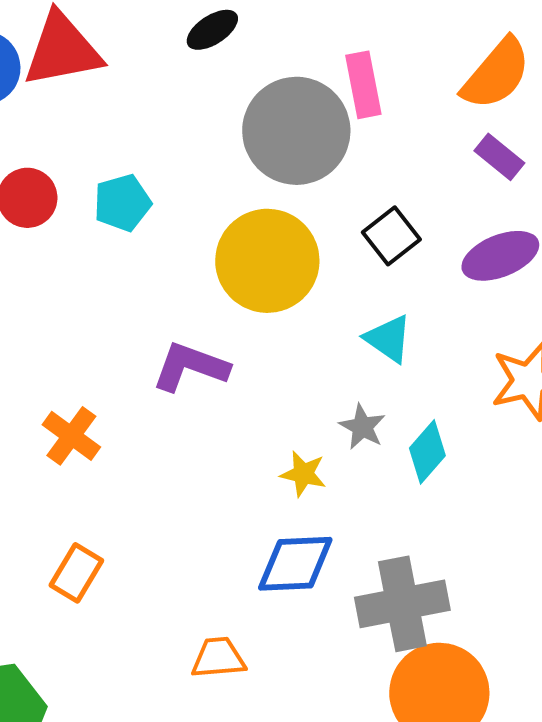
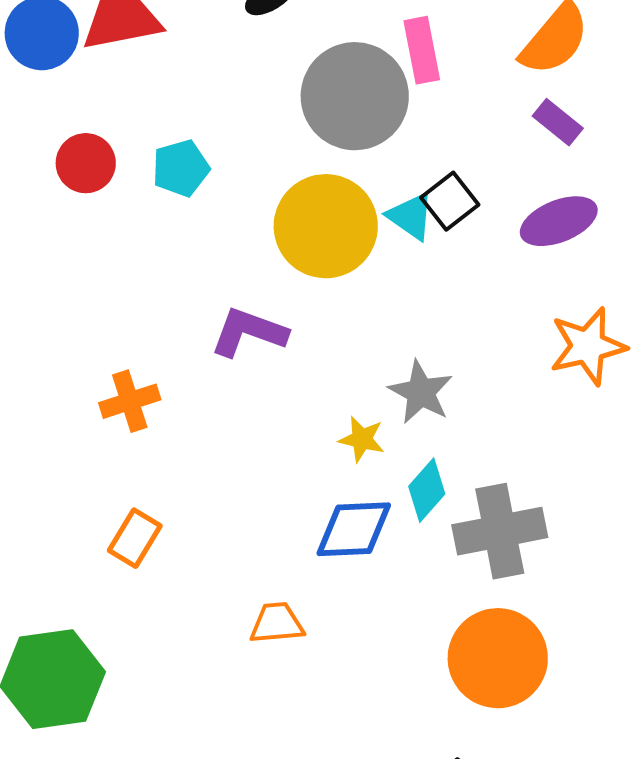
cyan triangle: (388, 339) -> (411, 216), moved
gray star: (362, 427) -> (421, 392), size x1.4
orange cross: (71, 436) -> (130, 401), turned 36
cyan diamond: (427, 452) -> (427, 490), moved
gray cross: (402, 604) -> (500, 531), moved

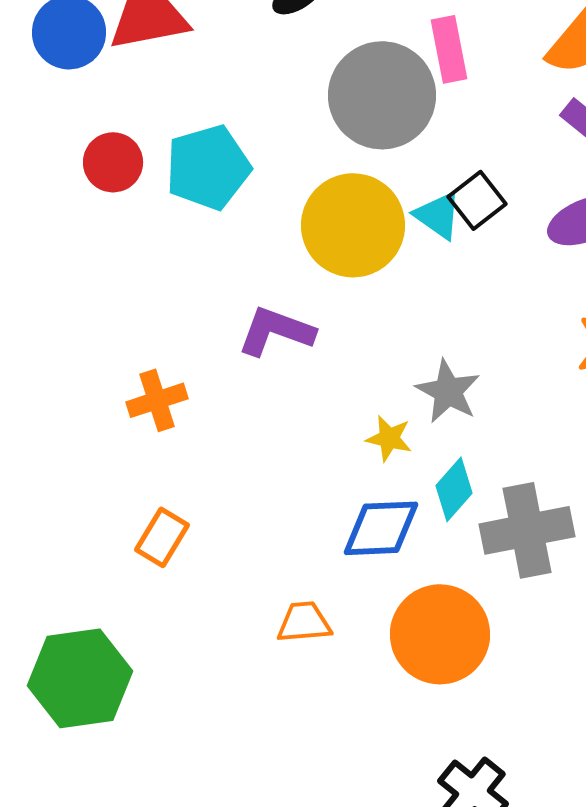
cyan pentagon: (181, 168) -> (208, 167), size x1.5
orange circle: (498, 658) -> (440, 634), moved

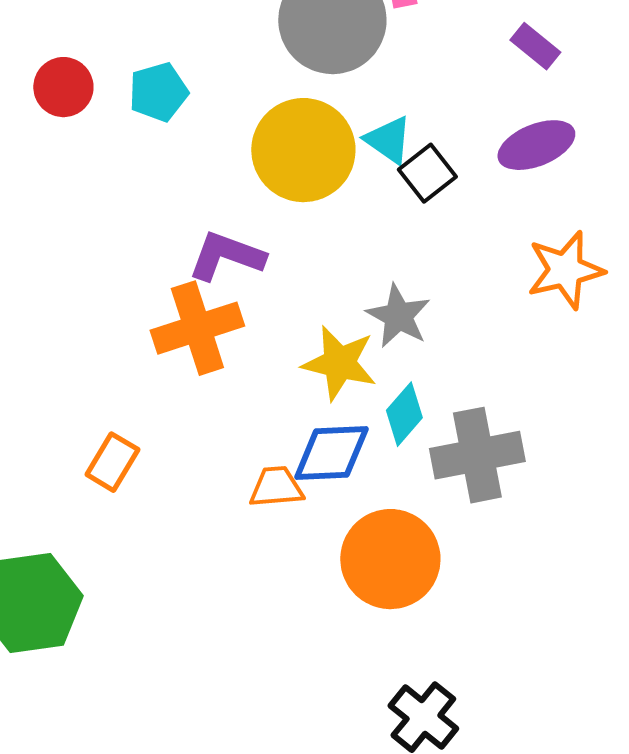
cyan pentagon: (208, 167) -> (158, 92), size x0.7
black square: (477, 200) -> (427, 173), moved
orange cross: (157, 400) -> (197, 328), moved, size x1.5
yellow star: (389, 438) -> (339, 363), size x1.6
orange trapezoid: (304, 622) -> (276, 487), moved

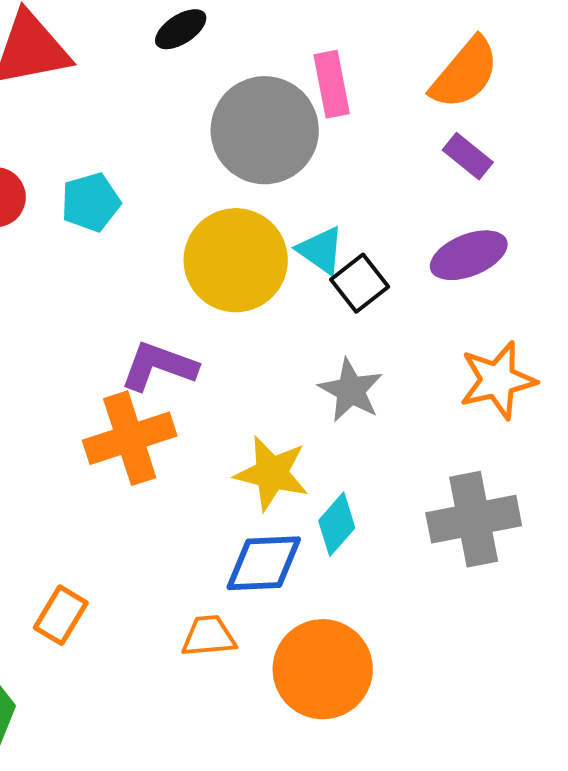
gray star: (398, 316) -> (351, 390), moved
gray cross: (477, 455) -> (474, 519), moved
orange rectangle: (112, 462) -> (61, 615), moved
orange trapezoid: (276, 487) -> (209, 636), moved

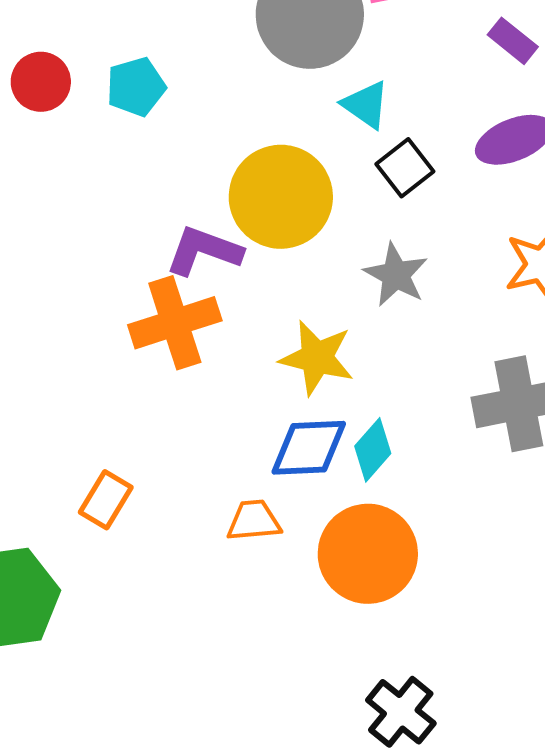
cyan triangle: (321, 250) -> (366, 105), moved
yellow circle: (236, 260) -> (281, 197), moved
cyan diamond: (337, 524) -> (373, 450), moved

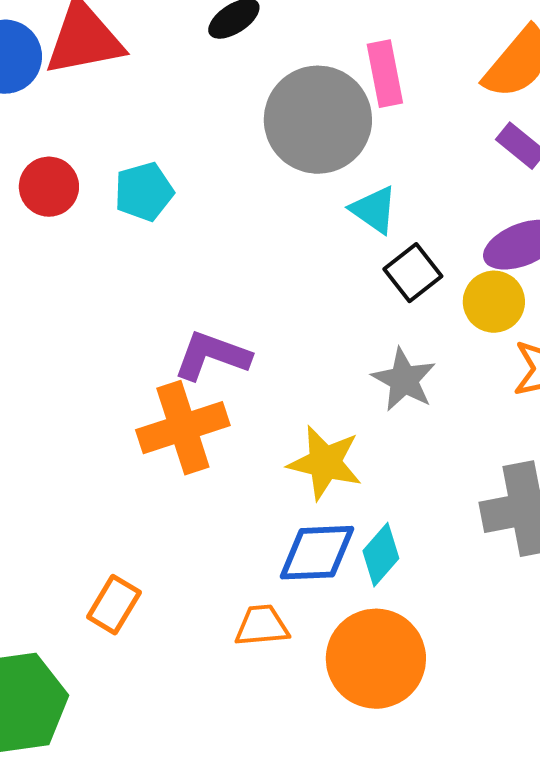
yellow circle: (281, 197) -> (494, 302), moved, size x0.6

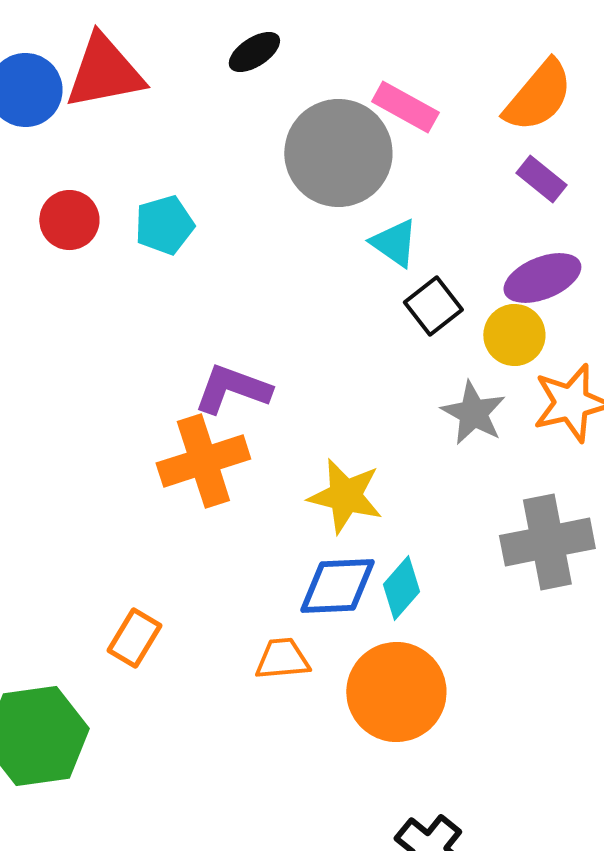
pink rectangle: (385, 74) -> (405, 107), turned -50
gray star: (404, 380) -> (473, 413), moved

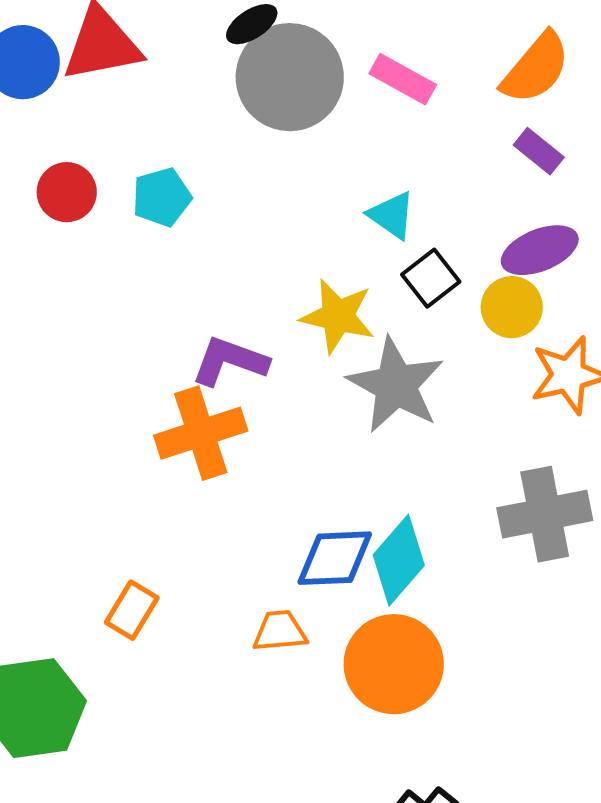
gray circle: (338, 153) -> (290, 77), moved
gray star: (473, 413) -> (396, 385), moved, size x1.5
yellow star: (345, 496) -> (338, 316), moved
cyan diamond: (401, 588) -> (399, 560), size x1.4

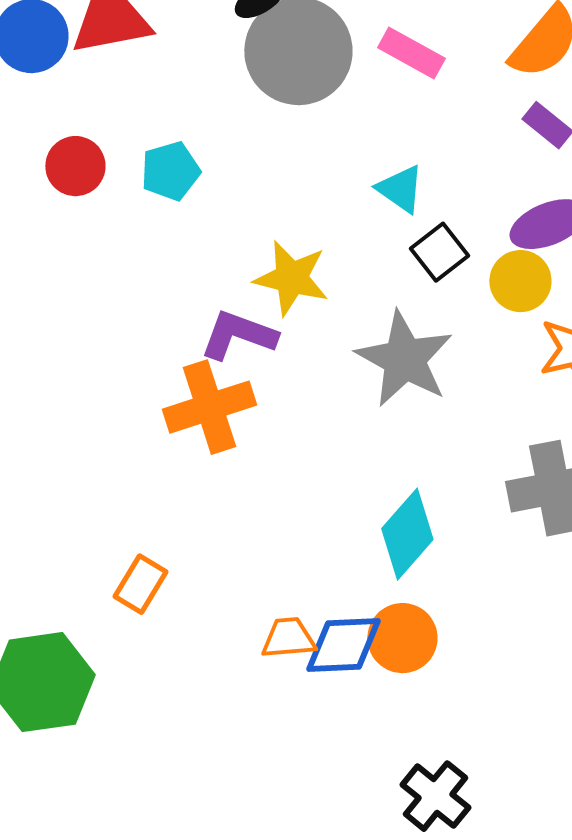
yellow star: (338, 316) -> (291, 278), moved
blue diamond: (335, 558) -> (343, 645), moved
orange trapezoid: (280, 631) -> (288, 638), moved
orange circle: (394, 664) -> (402, 638), size x0.7

